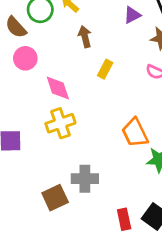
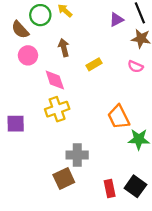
brown arrow: (85, 37) -> (64, 48), moved
yellow rectangle: (105, 69) -> (94, 64), turned 32
brown square: (55, 198) -> (64, 178), moved

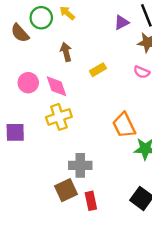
pink circle: (28, 55) -> (28, 83), moved
red rectangle: (110, 189) -> (91, 201), moved

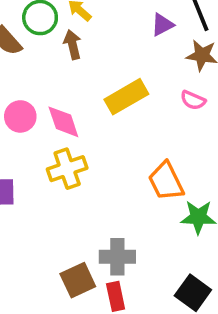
brown arrow: (66, 52) -> (72, 45), moved
yellow rectangle: (98, 70) -> (126, 97), size x1.6
gray cross: (80, 165) -> (117, 257), moved

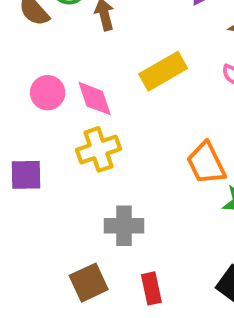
gray cross: (117, 257) -> (124, 226), moved
brown square: (78, 280) -> (89, 283), moved

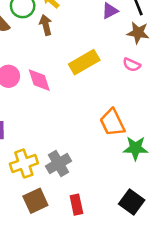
yellow cross: (98, 149) -> (24, 164), moved
gray cross: (124, 226) -> (59, 164), turned -30

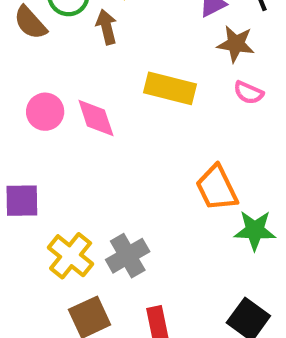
brown star: (138, 33) -> (236, 44), moved
yellow rectangle: (84, 62) -> (170, 88), turned 44
yellow cross: (24, 164) -> (71, 256), turned -32

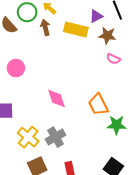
yellow rectangle: (170, 88) -> (76, 29), moved
pink diamond: (96, 118) -> (57, 99), moved

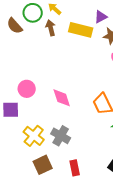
pink circle: (16, 68) -> (27, 89), moved
gray cross: (56, 137) -> (61, 136), turned -30

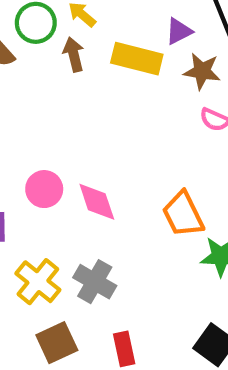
pink circle: (27, 89) -> (44, 189), moved

